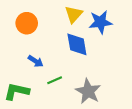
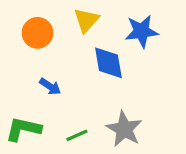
yellow triangle: (74, 14) -> (86, 20), moved
green line: (55, 80) -> (77, 135), moved

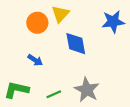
blue star: (142, 31) -> (113, 22), moved
orange circle: (38, 33) -> (37, 23), moved

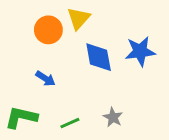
blue star: (113, 22) -> (140, 51), moved
gray star: (87, 90) -> (113, 117), size x0.6

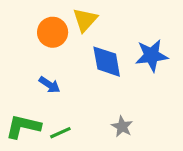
green line: (70, 123) -> (60, 133), moved

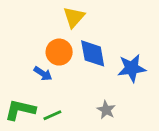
orange circle: (53, 32) -> (59, 52), moved
blue star: (151, 55) -> (132, 68), moved

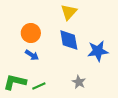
yellow triangle: (74, 17) -> (69, 12), moved
orange circle: (59, 52) -> (31, 33), moved

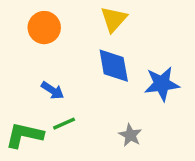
orange circle: (31, 33) -> (44, 28), moved
green line: (39, 86) -> (64, 124), moved

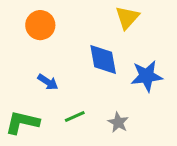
yellow triangle: (114, 19) -> (127, 18), moved
green line: (64, 124) -> (75, 116), moved

